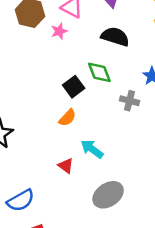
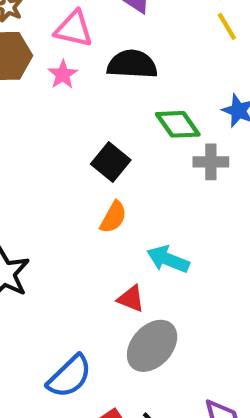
black semicircle: (115, 37) -> (132, 64), moved
green diamond: (99, 72) -> (178, 124), moved
gray ellipse: (108, 195) -> (152, 346), moved

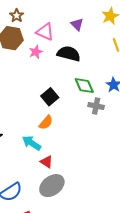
cyan arrow: (168, 259) -> (32, 143), moved

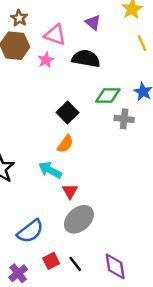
green diamond: (84, 86) -> (108, 95), turned -60
red triangle: (47, 162) -> (70, 191), turned 32

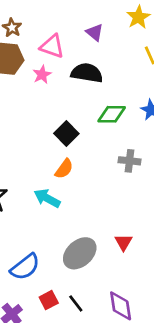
gray cross: (124, 119) -> (130, 161), moved
red triangle: (70, 191) -> (123, 242), moved

